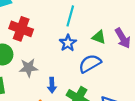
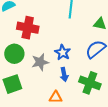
blue star: (68, 43) -> (63, 52), moved

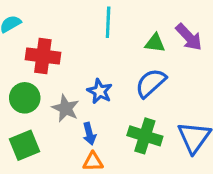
gray star: (40, 62) -> (66, 108), turned -30
blue arrow: (64, 75) -> (89, 134), moved

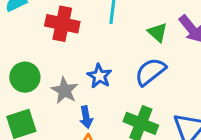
green triangle: (155, 43) -> (158, 32), turned 30
red cross: (43, 56) -> (62, 24), moved

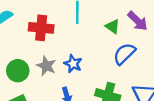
blue semicircle: (150, 72) -> (124, 54), moved
gray star: (64, 90) -> (46, 66), moved

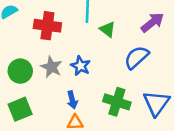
purple arrow: (138, 21) -> (152, 22), turned -85
green triangle: (113, 26) -> (108, 29), moved

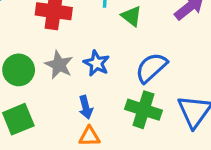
blue semicircle: (137, 57) -> (151, 68), moved

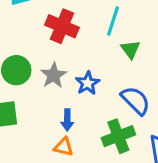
blue semicircle: (151, 68) -> (135, 100), turned 72
green cross: (143, 110) -> (118, 136), turned 36

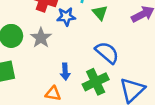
blue star: (88, 83) -> (66, 17), moved, turned 30
blue arrow: (67, 120) -> (65, 72), moved

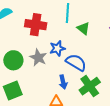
blue star: (66, 17) -> (57, 48), moved
blue semicircle: (107, 53) -> (76, 62), moved

